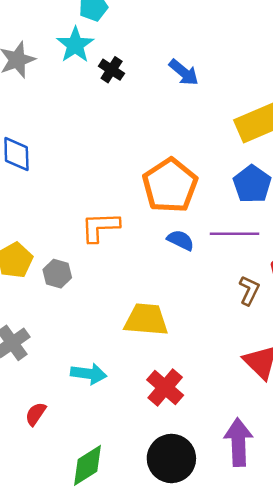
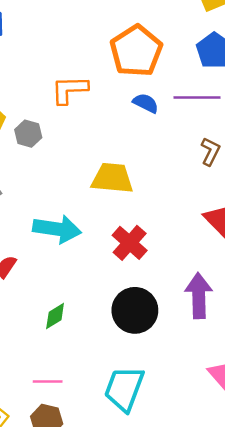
cyan arrow: (89, 374) -> (57, 229), size x1.4
green diamond: (87, 465) -> (55, 316), size x0.7

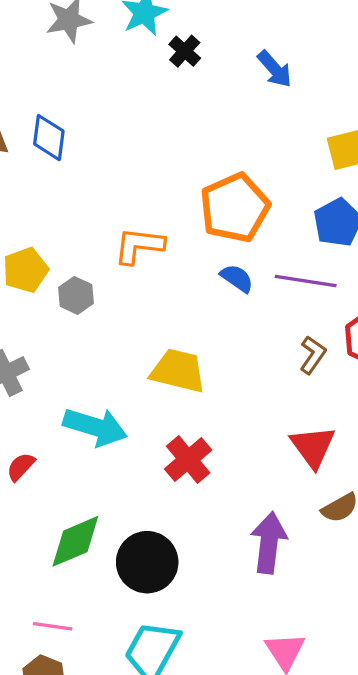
black circle: (135, 310) -> (147, 562), moved
green diamond: (55, 316) -> (75, 541), size x1.6

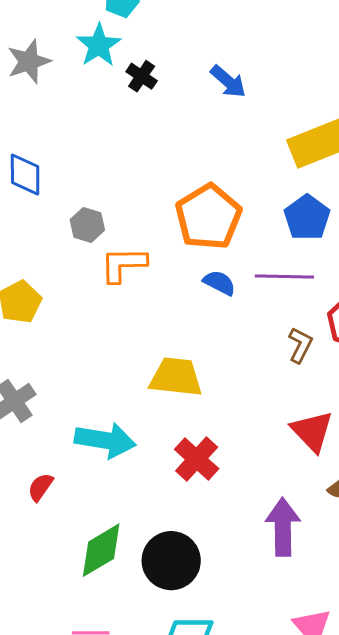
gray hexagon: (76, 295) -> (87, 225), moved

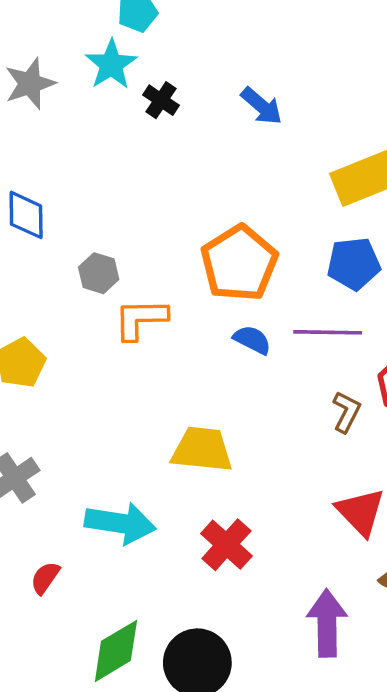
blue pentagon: (307, 218) -> (354, 264), turned 30

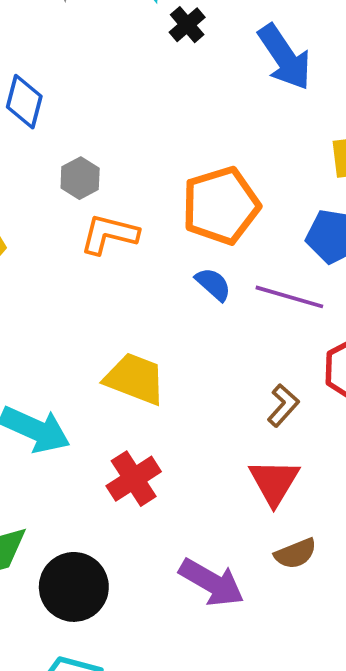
blue arrow: (262, 106) -> (285, 57), size x1.5
brown L-shape: (346, 412) -> (283, 405), moved
purple arrow: (327, 623) -> (212, 582), turned 106

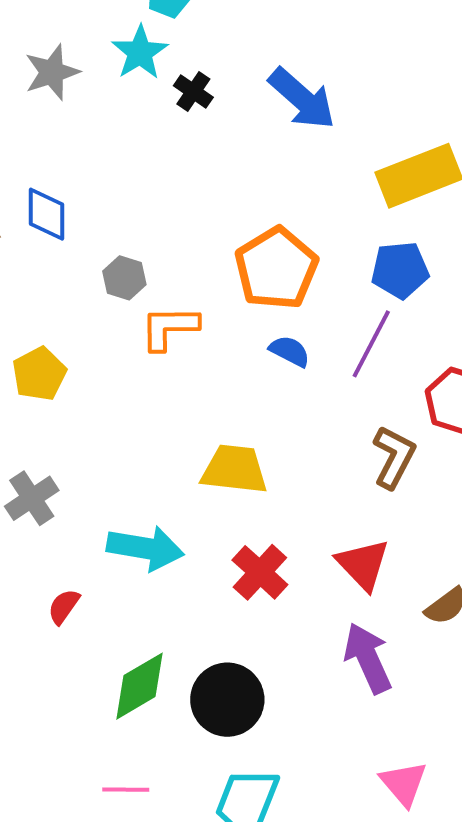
purple line: (289, 297) -> (371, 344), turned -64
brown L-shape: (283, 405) -> (394, 457), size x1.4
red triangle: (274, 482) -> (363, 565), moved
purple arrow: (212, 582) -> (368, 658), turned -130

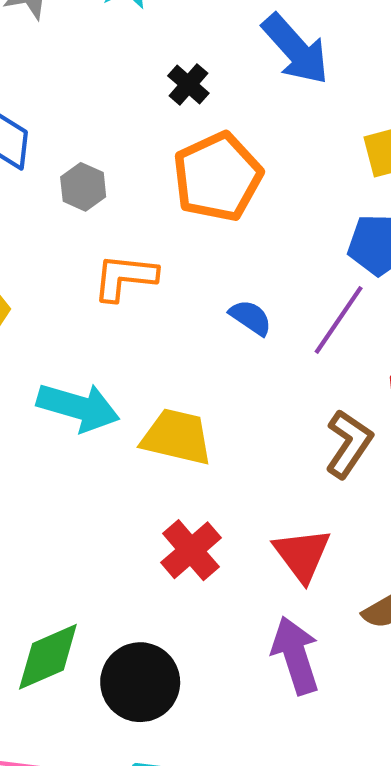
black cross: (193, 91) -> (188, 84), moved
orange pentagon: (276, 268) -> (217, 177), moved
gray hexagon: (124, 278) -> (83, 187), moved
cyan arrow: (145, 548) -> (78, 407), moved

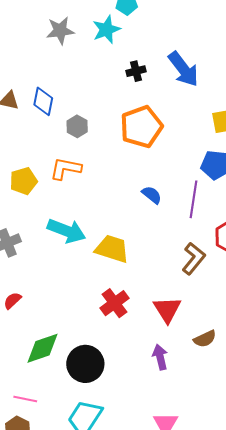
black cross: (188, 84) -> (136, 71), moved, turned 30
orange L-shape: (125, 277) -> (66, 169), moved
purple line: (339, 320) -> (194, 199), turned -30
purple arrow: (296, 655) -> (160, 357), size x0.7

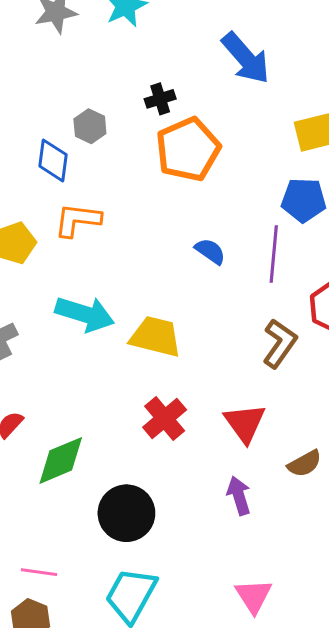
black cross: (136, 71) -> (160, 99), moved
blue diamond: (43, 101) -> (53, 160), moved
gray hexagon: (77, 126) -> (90, 126), moved
green diamond: (43, 348) -> (61, 460), moved

